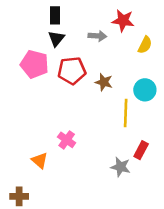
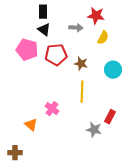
black triangle: (56, 39) -> (44, 30), turned -32
yellow semicircle: (145, 45) -> (103, 38), moved
yellow line: (126, 113) -> (82, 92), moved

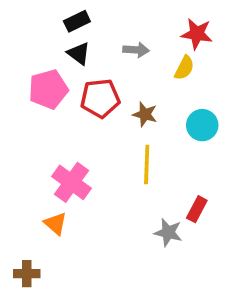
black rectangle: (43, 12) -> (77, 21), turned 64
red star: (96, 16) -> (197, 34), moved
pink pentagon: (27, 50) -> (48, 89), turned -30
pink cross: (52, 109) -> (72, 182), moved, size x1.5

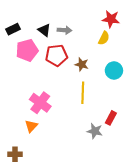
black rectangle: (77, 21) -> (13, 29), moved
gray arrow: (136, 50) -> (64, 30), moved
orange triangle: (55, 224) -> (31, 126), turned 32

